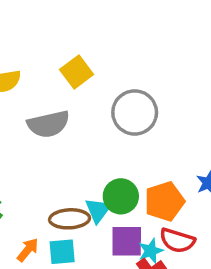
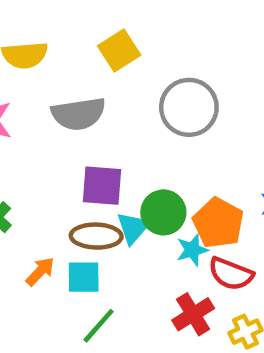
orange pentagon: (164, 201) -> (218, 223), turned -30
purple square: (127, 241) -> (102, 186), moved
cyan star: (151, 251) -> (192, 250), moved

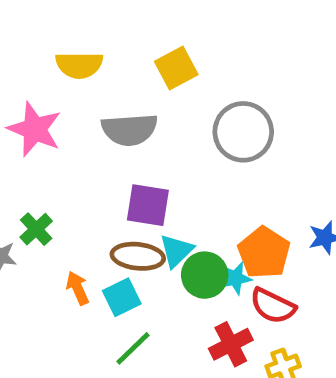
green circle: (163, 212) -> (205, 275), moved
orange arrow: (40, 271) -> (78, 288), turned -72
cyan square: (84, 277) -> (122, 297), turned -30

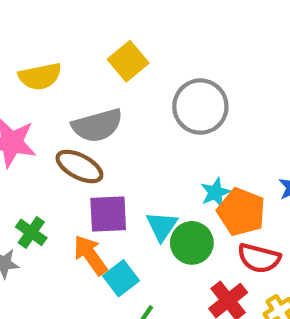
purple square: (148, 205) -> (108, 214), moved
brown ellipse: (138, 256) -> (79, 166), moved, turned 33
cyan star: (235, 278) -> (215, 193), moved
orange arrow: (78, 288) -> (90, 255), moved, size x1.4

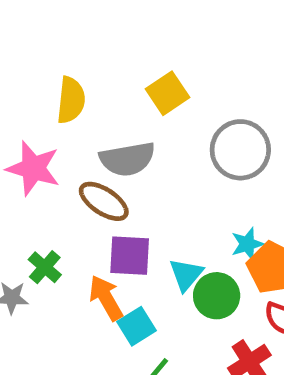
yellow semicircle: (40, 76) -> (71, 100), turned -78

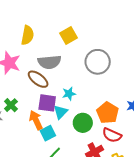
cyan star: (247, 244) -> (69, 94), moved
cyan triangle: (186, 274) -> (61, 112), moved

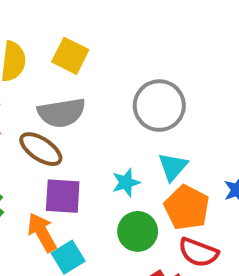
yellow square: (69, 35) -> (70, 56), moved, turned -30
cyan star: (69, 94) -> (126, 183), moved
cyan triangle: (61, 112) -> (173, 167), moved

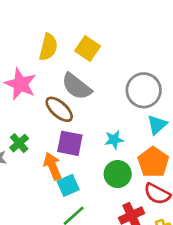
gray semicircle: (62, 113) -> (77, 86), turned 40
cyan triangle: (173, 167) -> (157, 125), moved

